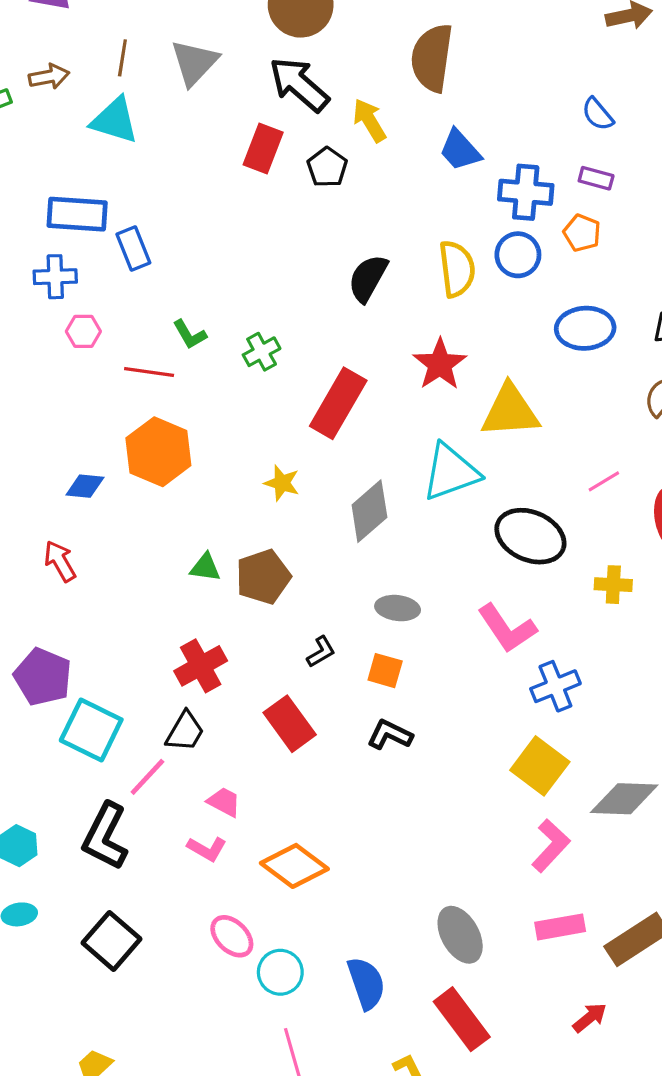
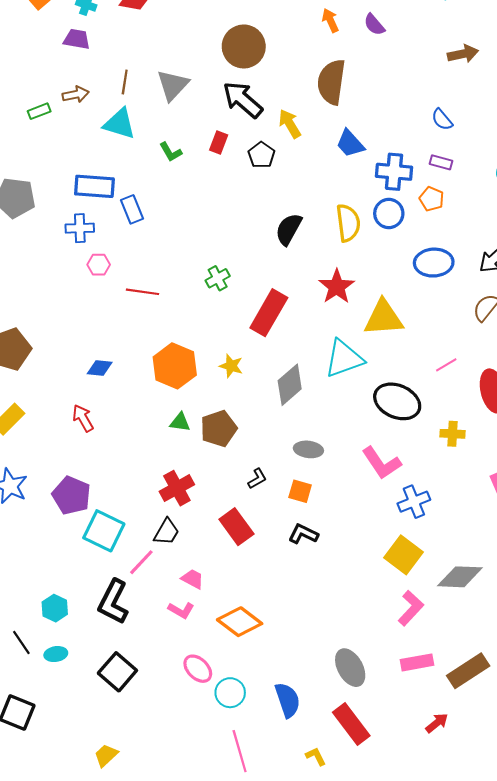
red rectangle: (263, 148) -> (219, 143), size x0.7
green L-shape: (190, 335) -> (171, 152), moved
orange hexagon: (158, 452) -> (175, 366), moved

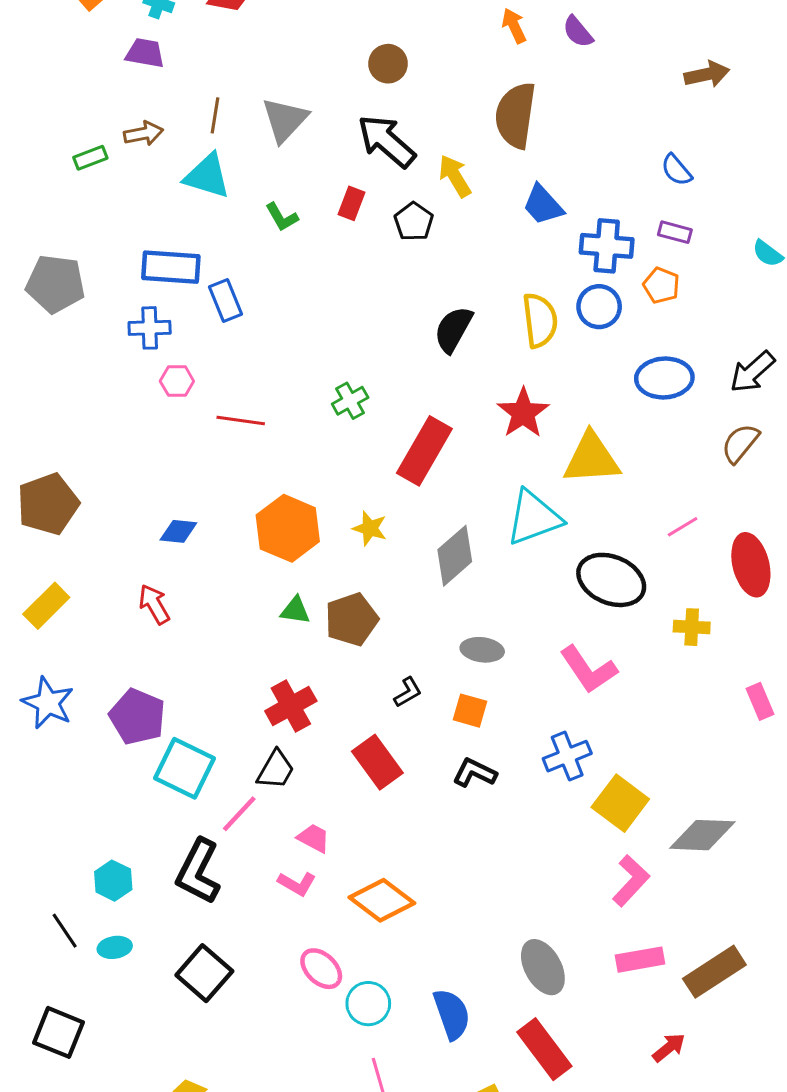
brown circle: (244, 46) -> (388, 64), size x0.6
blue cross: (414, 502) -> (567, 756), moved

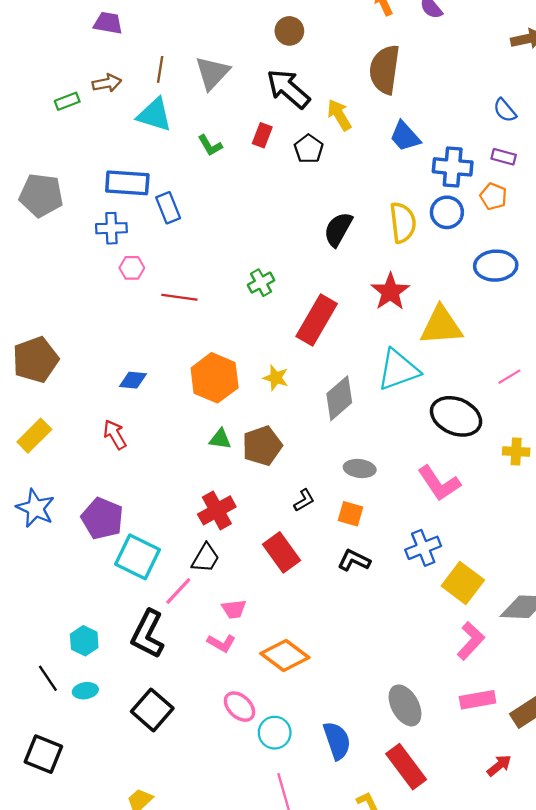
pink trapezoid: (314, 838) -> (234, 609), turned 145

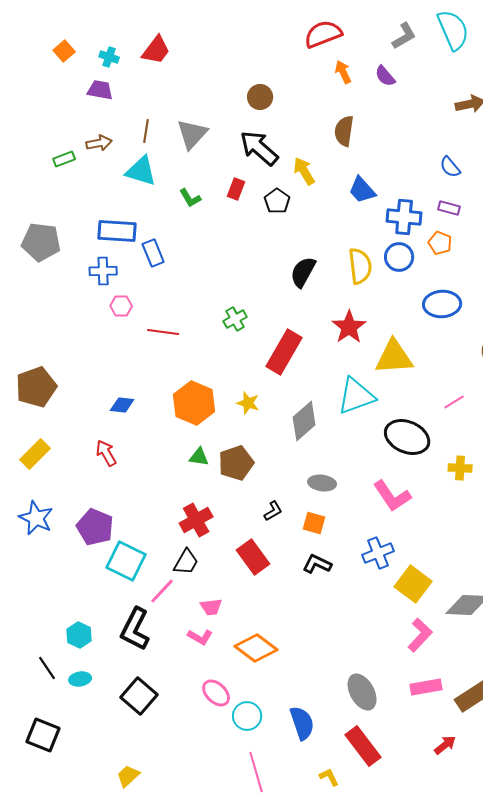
brown semicircle: (385, 69) -> (344, 131), size x0.7

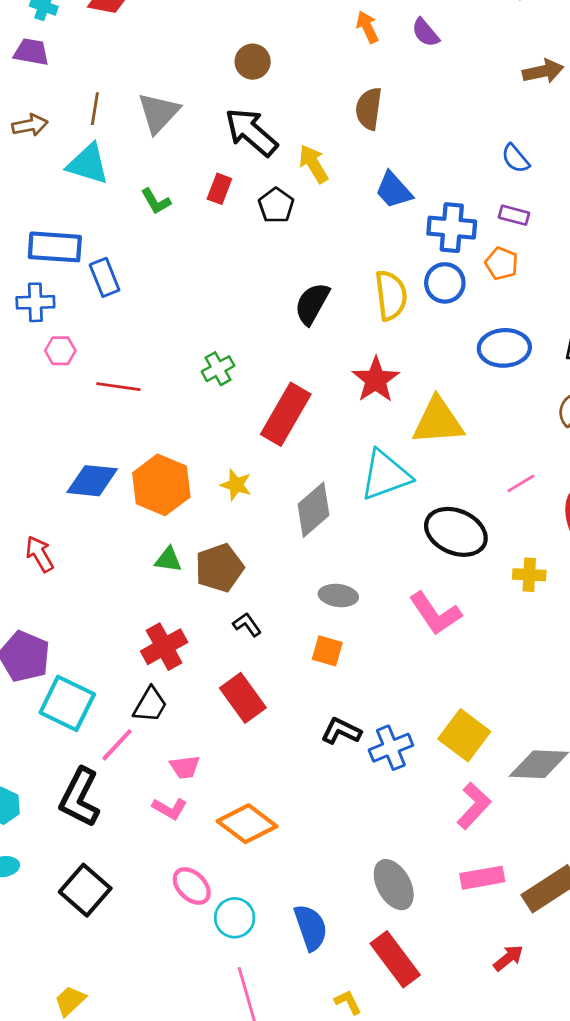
blue diamond: (122, 405) -> (92, 481), moved, size x1.5
black L-shape: (273, 511) -> (247, 625), moved, turned -95
blue cross: (378, 553) -> (391, 748), moved
black L-shape: (317, 564) -> (341, 731), moved

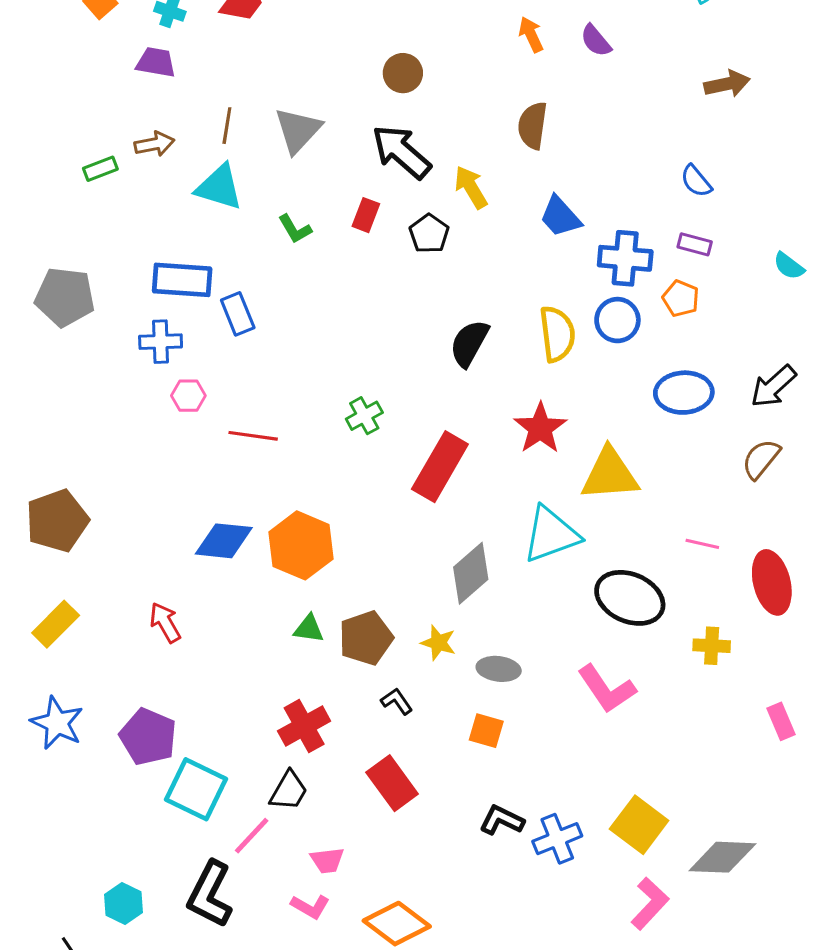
pink line: (521, 483) -> (702, 544), turned 44
yellow star: (236, 485) -> (438, 643), moved

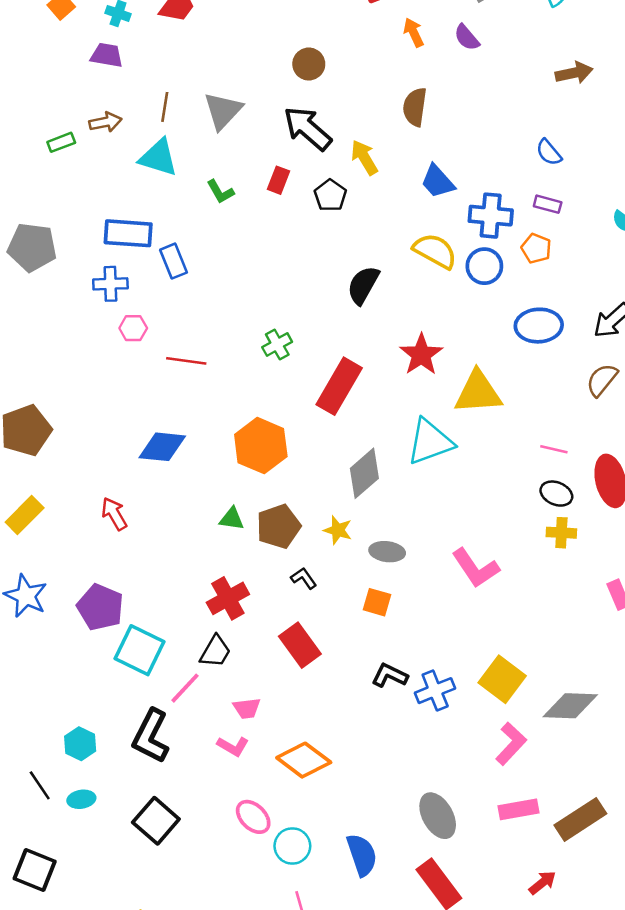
yellow semicircle: (557, 334) -> (435, 251), moved, turned -54
orange hexagon: (301, 545) -> (261, 446), moved
black ellipse: (630, 598) -> (556, 494), moved, size x0.6

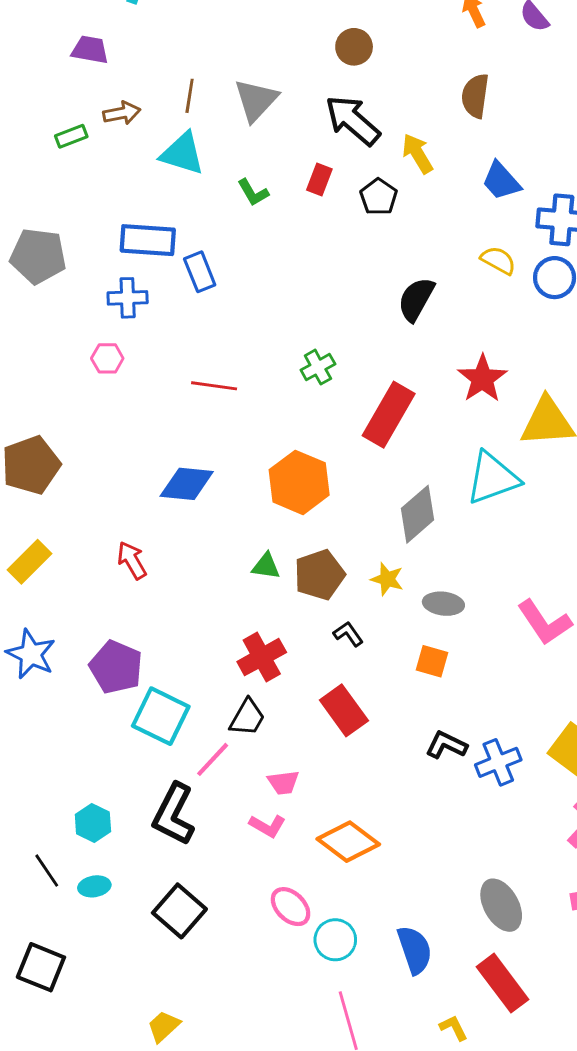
purple trapezoid: (107, 55) -> (90, 50), moved
yellow semicircle: (435, 251) -> (498, 260), size x0.7
pink hexagon: (133, 328) -> (107, 358), moved

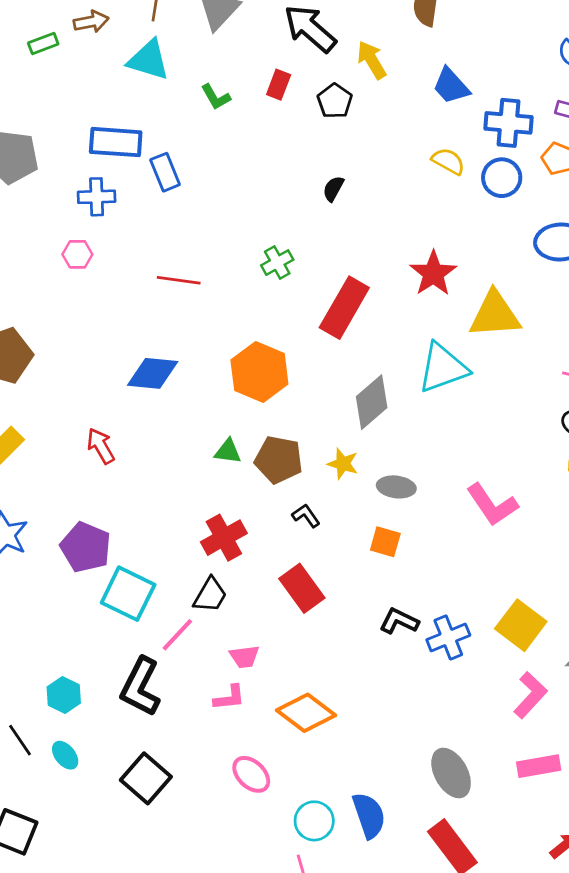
black semicircle: (416, 299) -> (333, 189), moved, size x0.6
brown pentagon: (319, 575) -> (279, 460), turned 30
pink L-shape: (267, 826) -> (229, 698), turned -36
cyan ellipse: (94, 886) -> (65, 755), turned 60
cyan circle: (335, 940) -> (314, 821), moved

